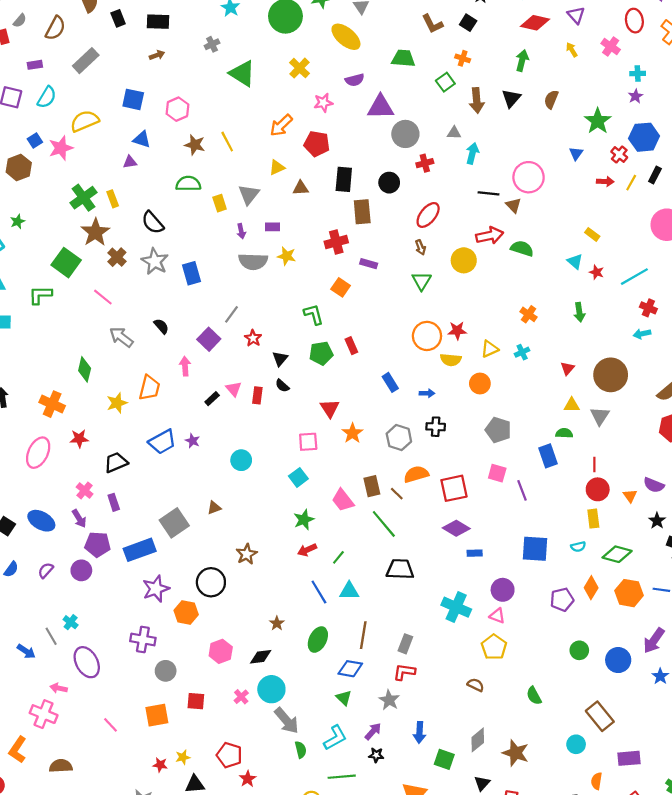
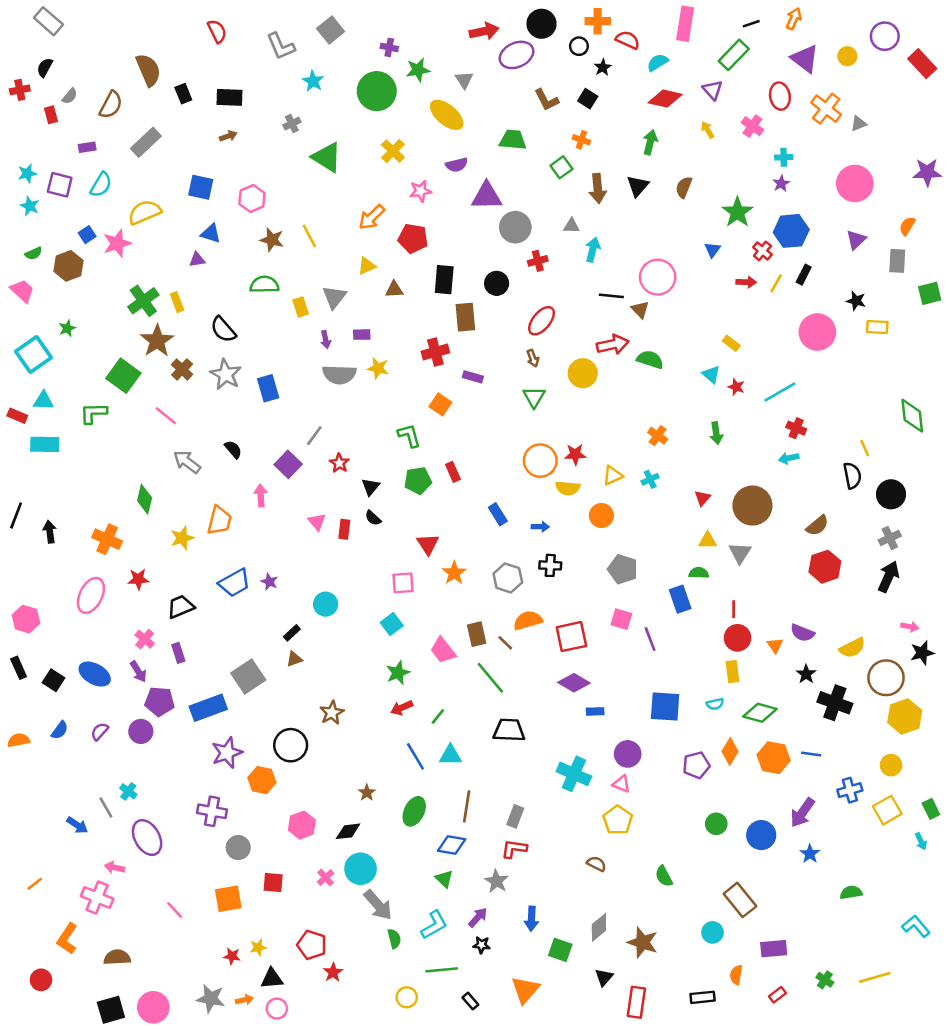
black rectangle: (212, 399) -> (292, 633), moved

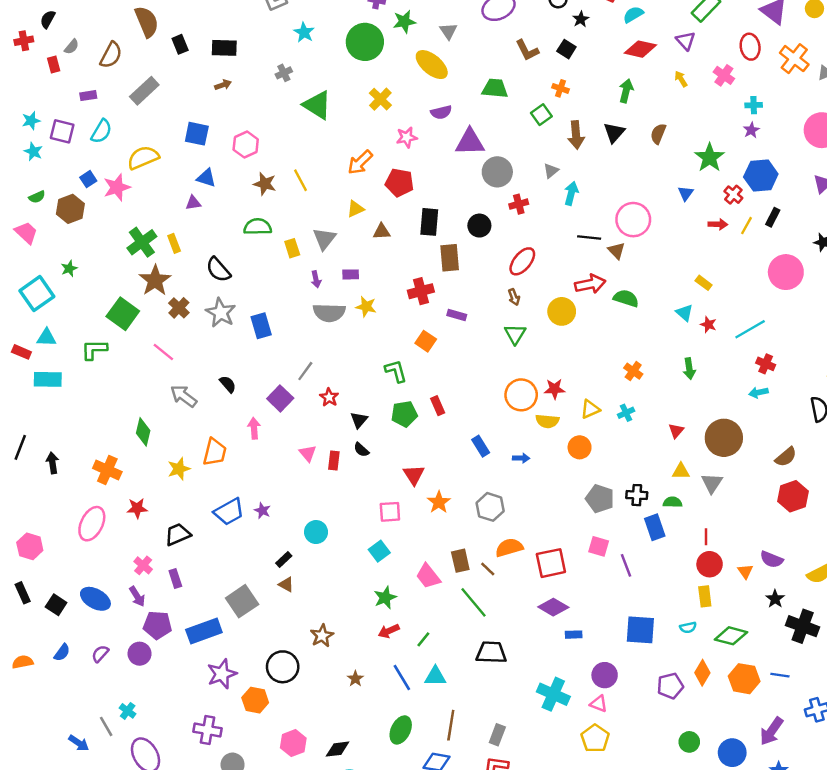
gray triangle: (571, 226) -> (551, 171), turned -42
black cross: (550, 565) -> (637, 495), moved
brown triangle: (294, 659) -> (286, 584), turned 49
brown star: (367, 793) -> (355, 679), moved

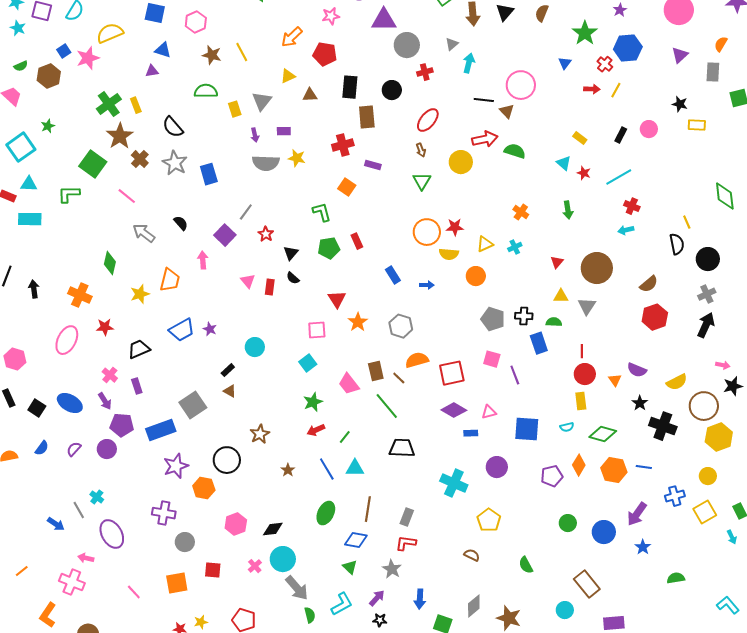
black rectangle: (773, 217) -> (621, 135), moved
pink circle: (786, 272) -> (649, 129), size x0.6
pink triangle: (599, 704) -> (489, 412), moved, turned -35

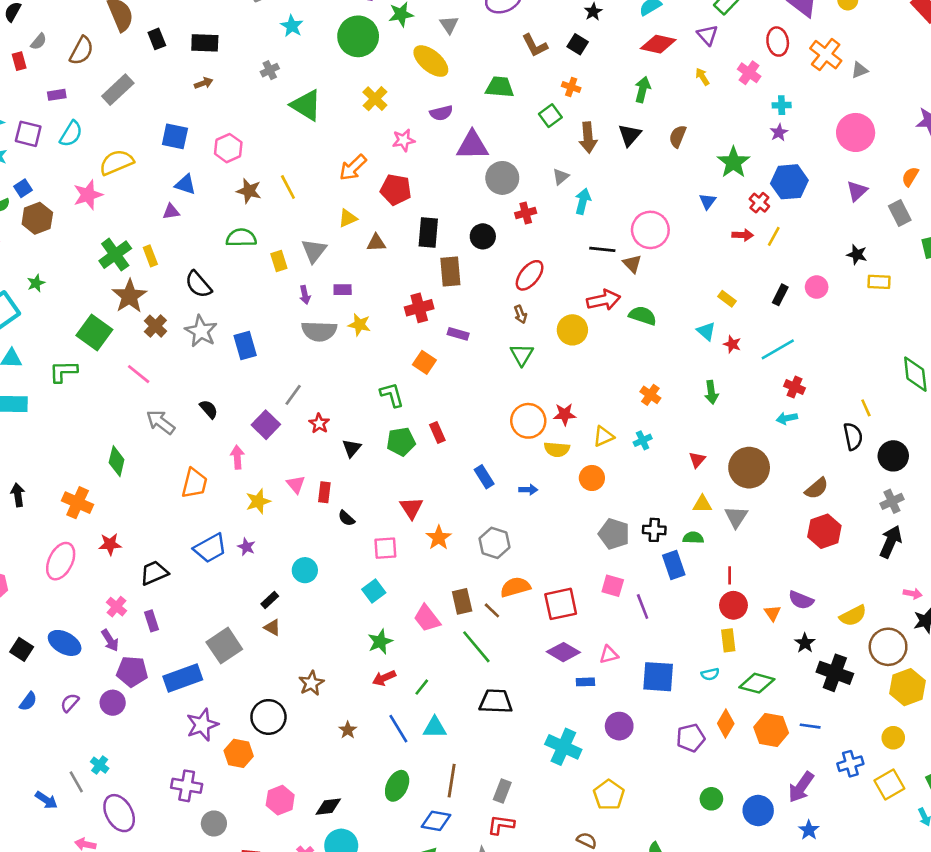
blue square: (64, 51) -> (23, 188), moved
gray rectangle: (713, 72) -> (900, 213), turned -30
black semicircle: (293, 278) -> (346, 518), moved
yellow star: (140, 294) -> (258, 501), moved

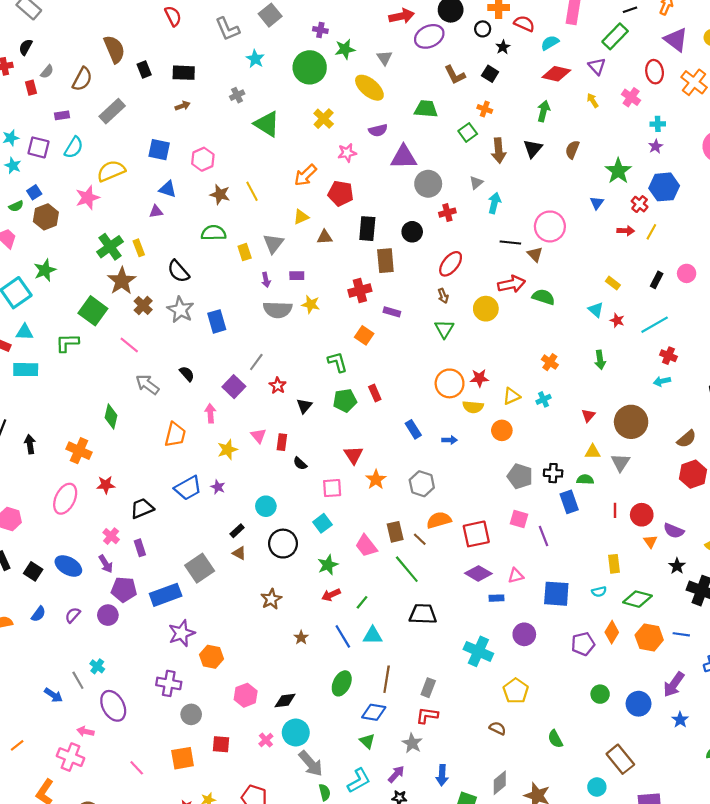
green star: (36, 283) -> (45, 270), size x1.5
red circle: (733, 605) -> (642, 515), moved
black circle: (268, 717) -> (283, 544), moved

